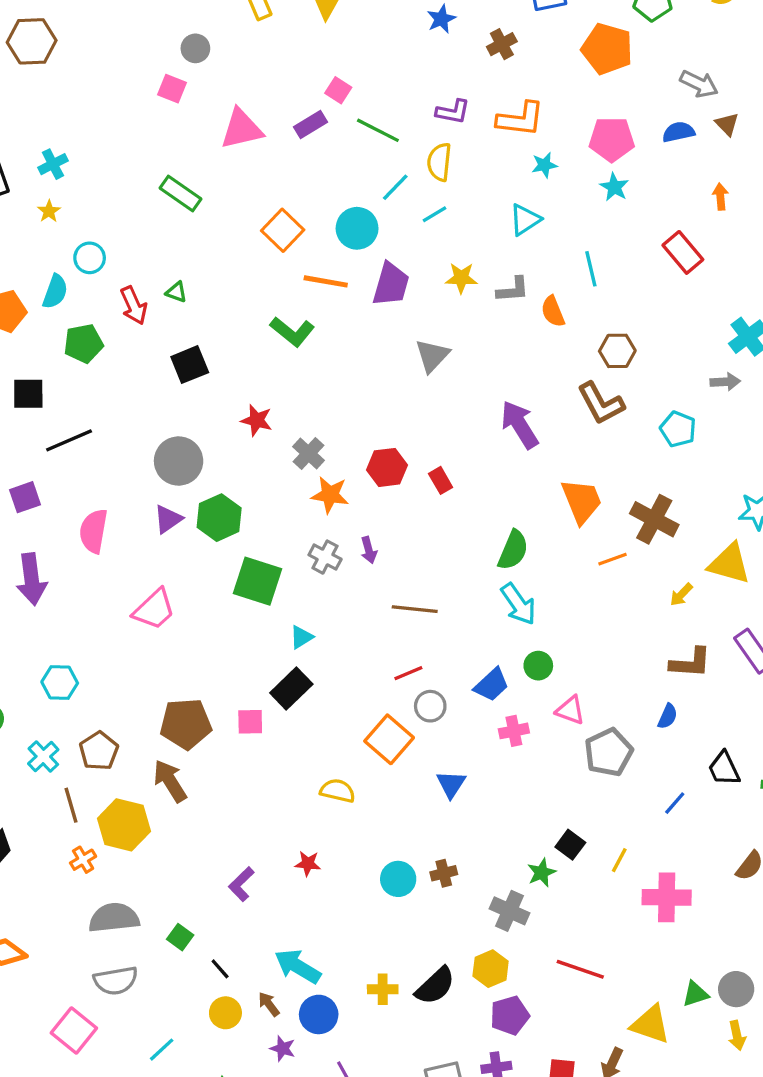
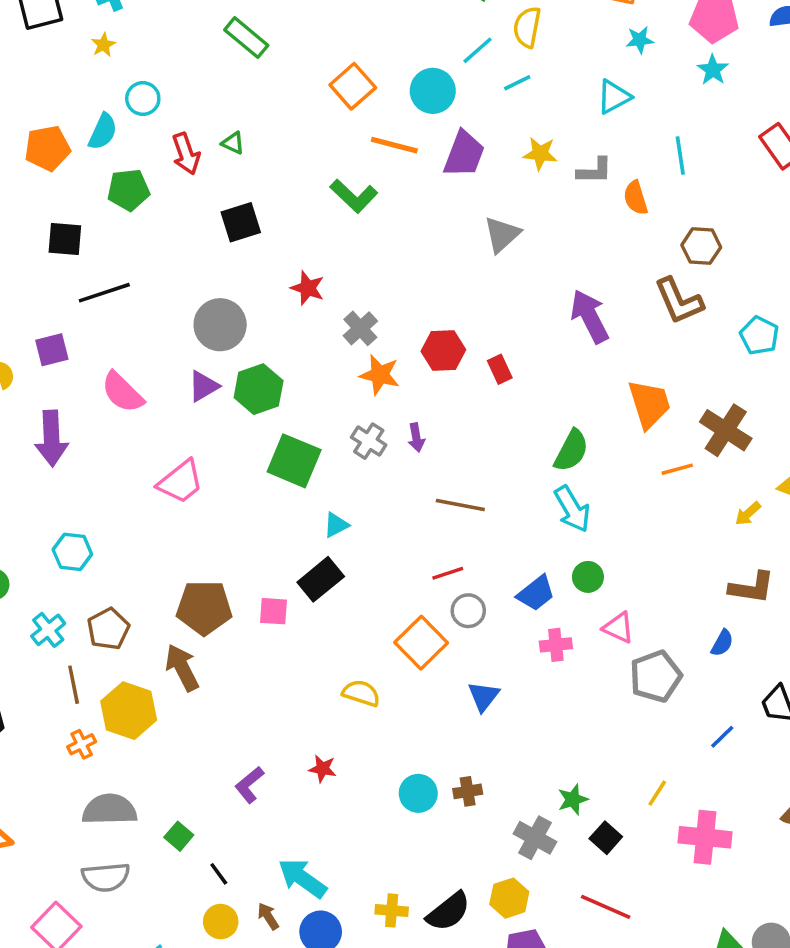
pink semicircle: (93, 531) -> (122, 392), turned -60
black square: (570, 845) -> (606, 838), moved

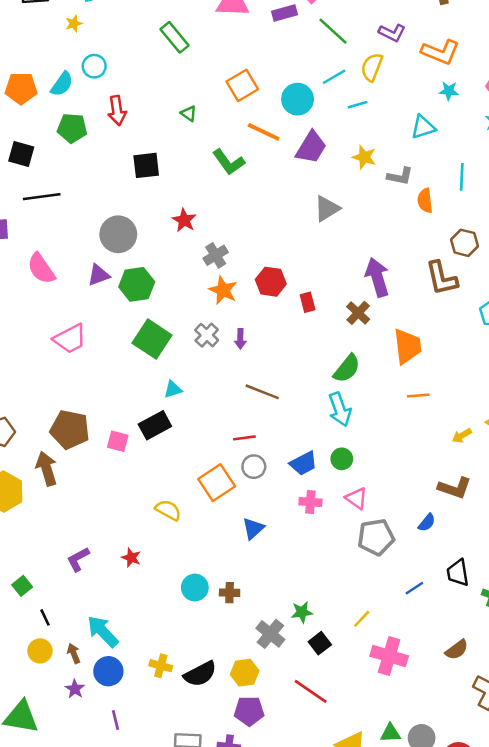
green triangle: (233, 143) -> (189, 113), moved
brown cross: (726, 430) -> (358, 313), moved, size x0.7

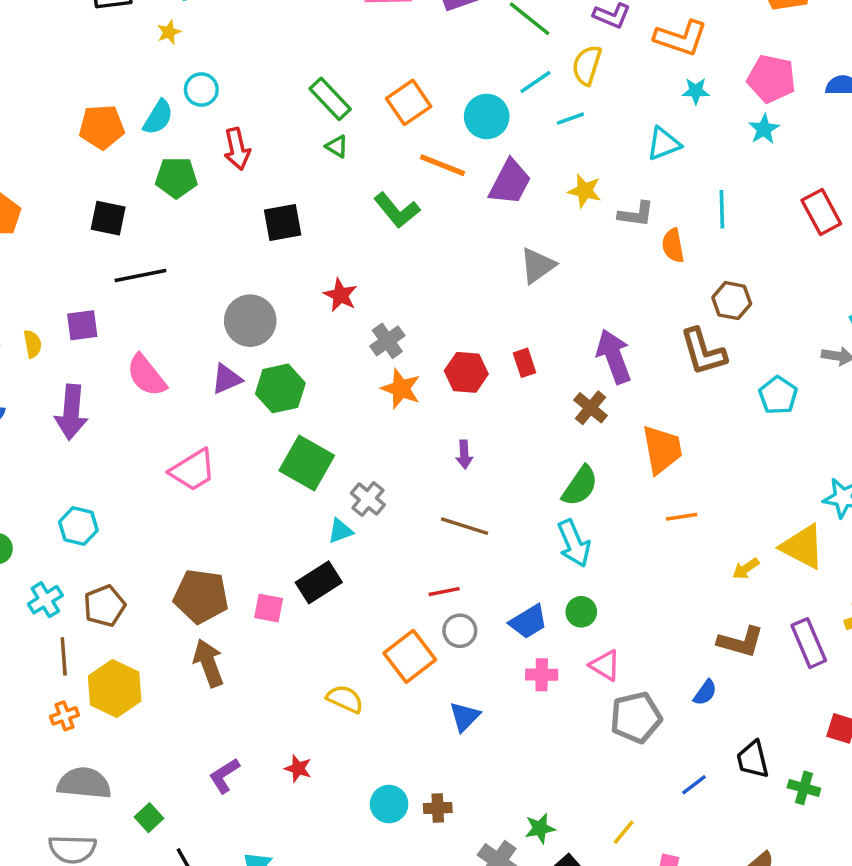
green rectangle: (174, 37) -> (330, 99), moved
red rectangle: (308, 302) -> (524, 363), moved
gray cross: (207, 335) -> (368, 499), moved
purple arrow: (240, 339) -> (464, 454), moved
brown arrow: (47, 469) -> (208, 663), moved

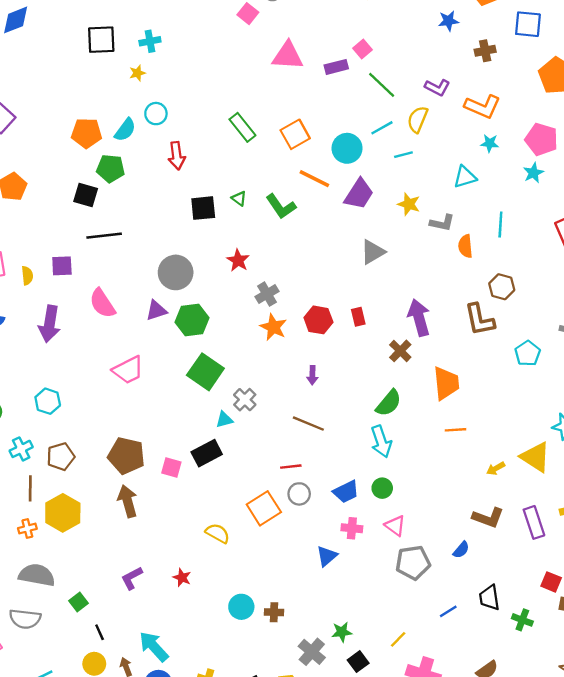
green triangle: (337, 146) -> (239, 198), moved
green pentagon: (176, 178) -> (111, 168), moved
blue triangle: (465, 717) -> (327, 556), moved

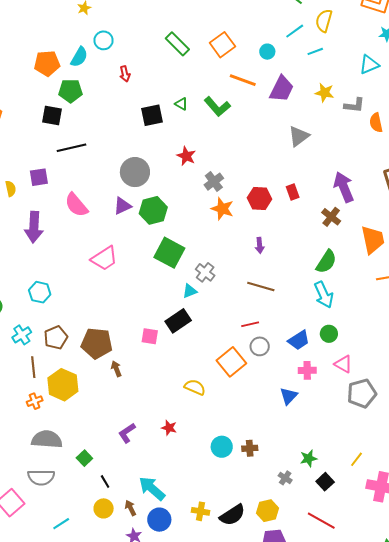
cyan circle: (347, 148) -> (267, 52), size x0.6
red arrow: (177, 156) -> (125, 74), size x0.7
brown pentagon: (126, 456) -> (97, 343), moved
brown arrow: (128, 501) -> (116, 369), size x0.6
gray cross: (312, 652) -> (285, 478), size x0.6

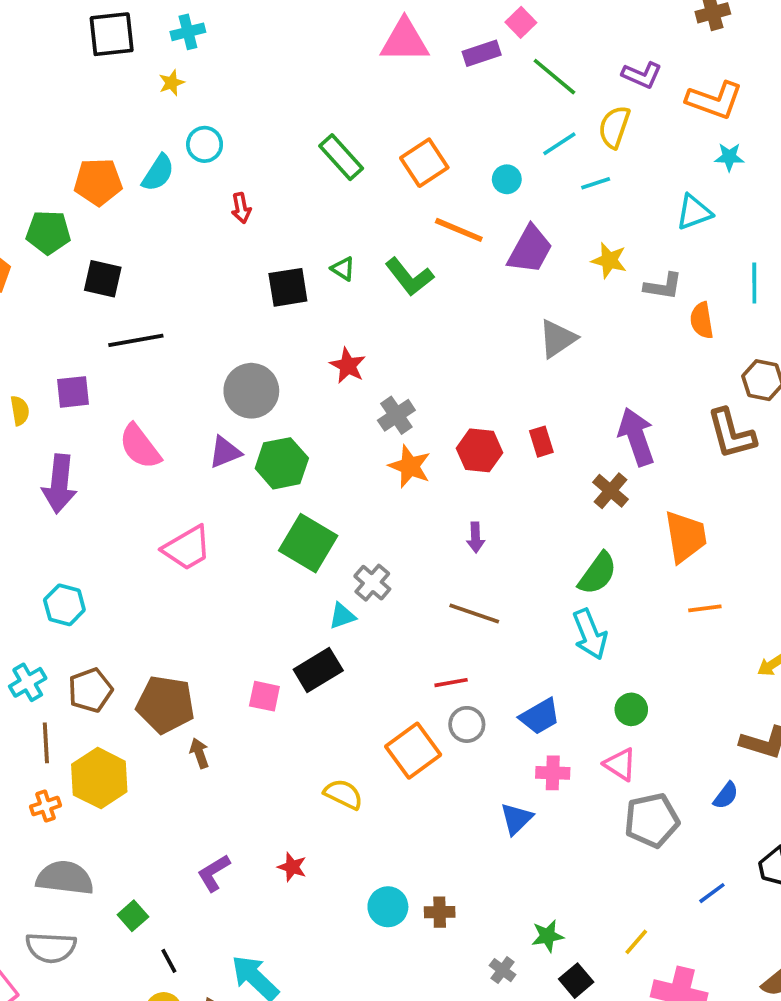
green pentagon: (71, 91) -> (48, 232), moved
green circle: (329, 334) -> (631, 709), moved

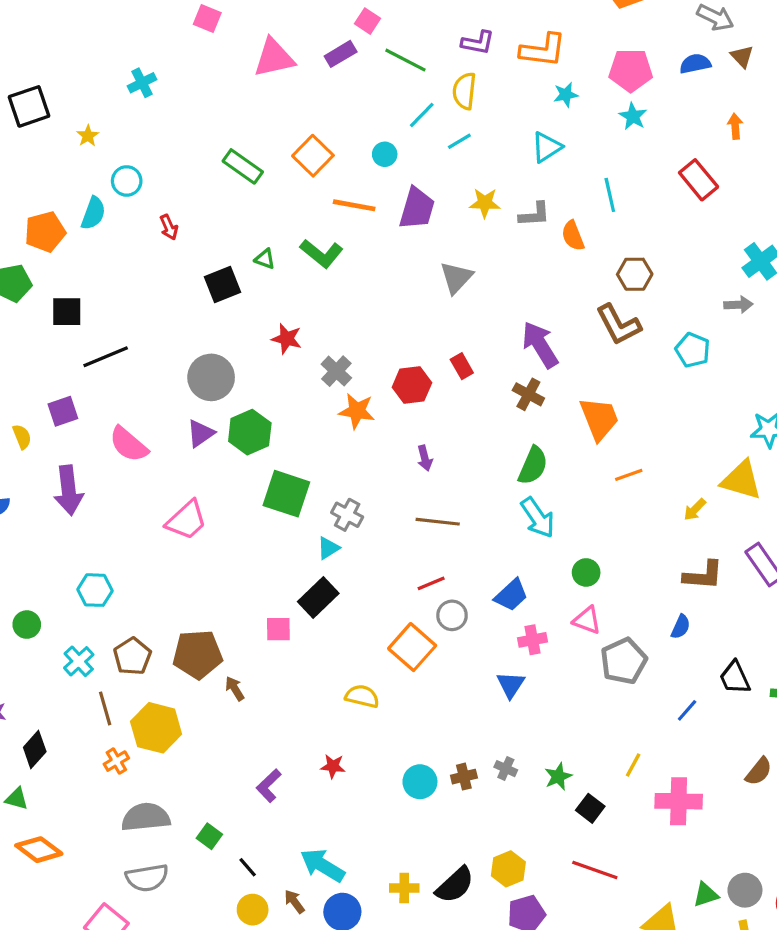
cyan cross: (188, 32) -> (142, 83), moved
gray cross: (503, 970) -> (506, 769), moved

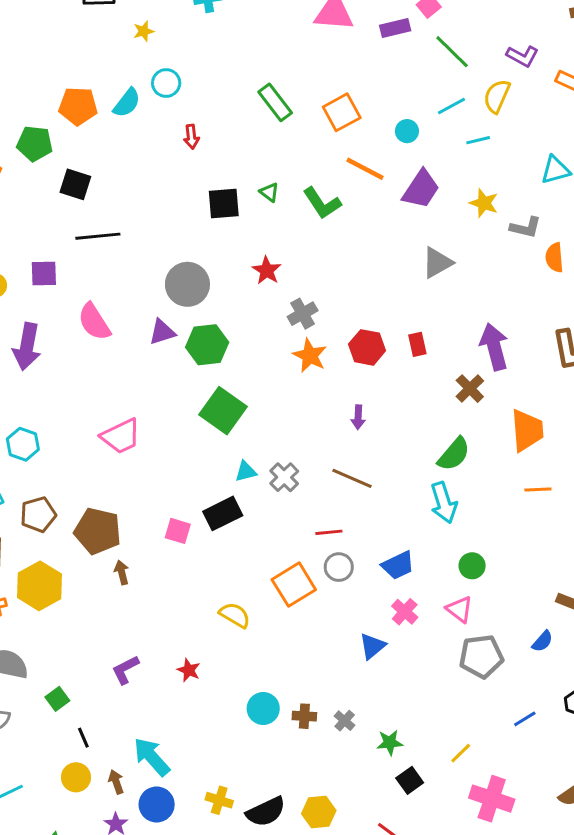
gray cross: (347, 515) -> (284, 477), moved
pink trapezoid: (187, 520) -> (121, 436), moved
pink cross: (532, 640) -> (405, 612), turned 35

